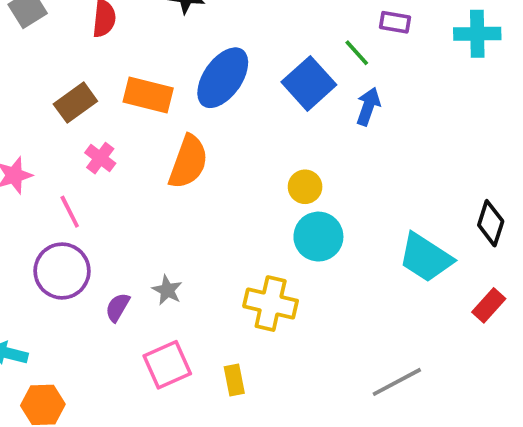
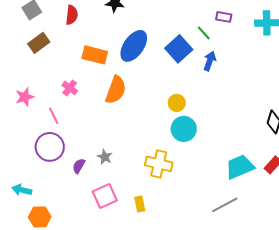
brown rectangle: (75, 103) -> (39, 43), moved
cyan trapezoid: (426, 258) -> (240, 167), moved, turned 124

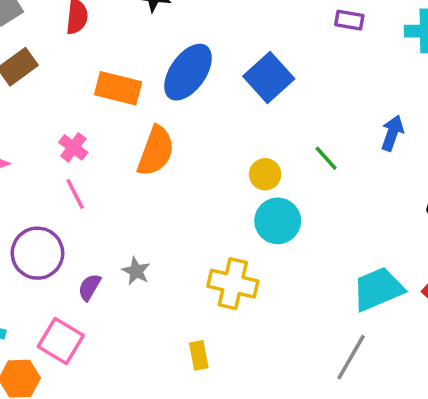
green line: (204, 33) -> (326, 158), moved
blue arrow: (210, 61) -> (392, 133), moved
pink line: (54, 116) -> (75, 194), moved
pink square: (105, 196) -> (61, 341), moved, turned -35
gray line: (225, 205) -> (351, 357), turned -32

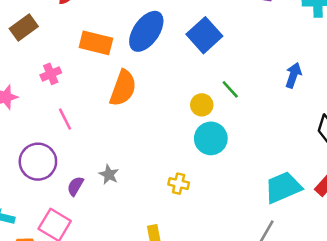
pink cross: (73, 147) -> (51, 74), moved, turned 30
green line: (326, 158) -> (230, 89), moved
yellow cross: (233, 284) -> (179, 184), size x0.6

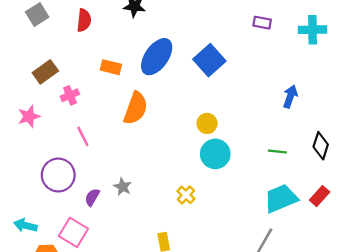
brown rectangle: (24, 27) -> (45, 72), moved
orange rectangle: (96, 43) -> (111, 67), size x0.7
green line: (230, 89) -> (277, 152), moved, turned -42
yellow cross: (179, 184) -> (186, 195), turned 30

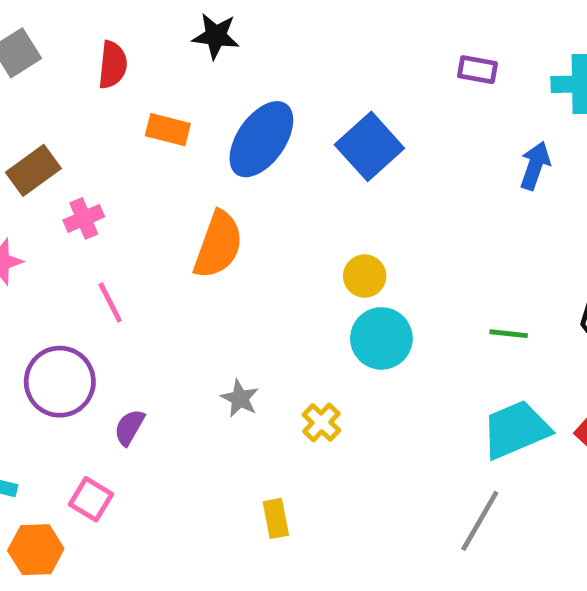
orange rectangle: (111, 67) -> (168, 130), moved
blue arrow: (290, 96) -> (535, 166), moved
gray star: (123, 187) -> (240, 398), moved
pink square: (73, 232) -> (91, 499), size x0.7

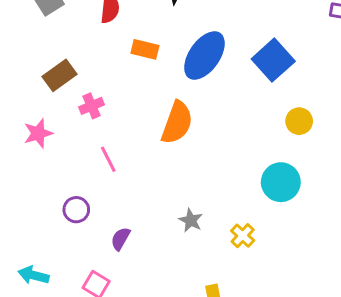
yellow circle: (365, 276) -> (299, 121), moved
purple circle: (60, 382) -> (76, 210), size x0.6

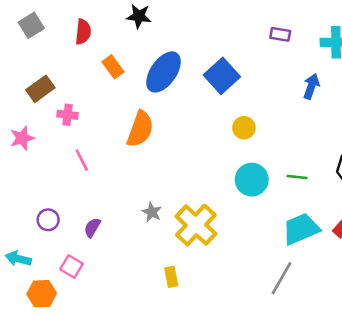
orange rectangle: (145, 49) -> (113, 67), turned 40
pink cross: (92, 106) -> (68, 115), turned 30
cyan circle: (281, 182) -> (252, 180), moved
purple circle: (76, 210) -> (48, 220), moved
yellow cross: (243, 236) -> (196, 225), size x2.0

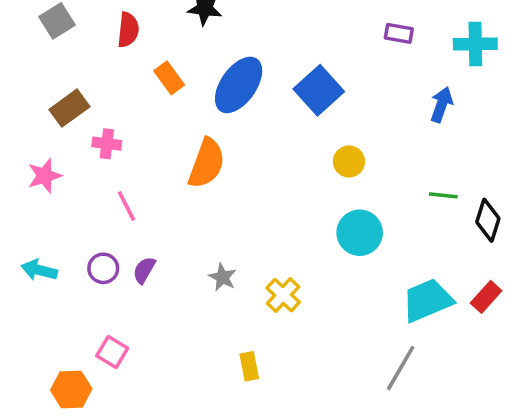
green line: (297, 177) -> (443, 195), moved
purple circle: (48, 220) -> (103, 268), moved
yellow cross: (196, 225) -> (283, 295), size x0.6
purple semicircle: (92, 228) -> (144, 270), moved
cyan arrow: (18, 259) -> (39, 270), moved

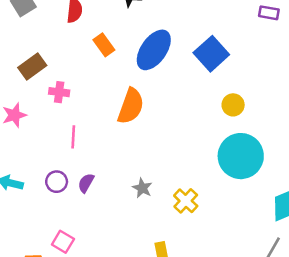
pink line: (126, 206) -> (73, 137), turned 30
cyan circle: (360, 233) -> (241, 156), size x1.4

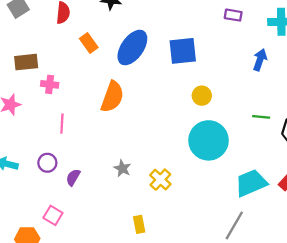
blue square: (211, 54) -> (183, 51), turned 36
brown rectangle: (32, 67) -> (26, 62), turned 30
purple semicircle: (86, 183) -> (73, 177), moved

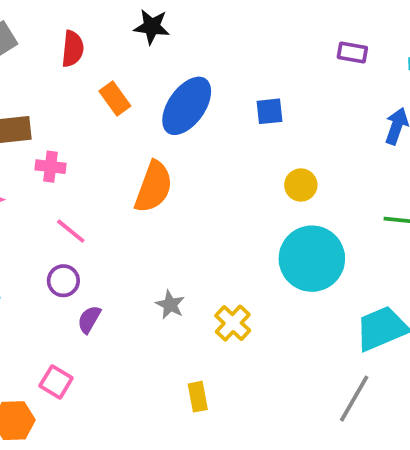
blue square: (183, 51) -> (270, 111), size x0.6
pink line: (62, 124) -> (71, 231), turned -54
purple circle: (47, 163) -> (63, 281), moved

